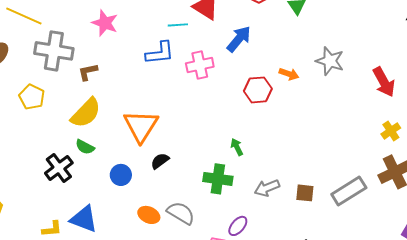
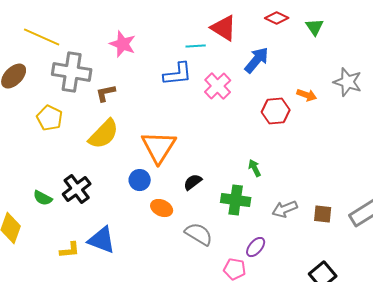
pink cross: (200, 65) -> (218, 86), turned -32
green semicircle: (85, 147) -> (43, 198), moved
black semicircle: (160, 161) -> (193, 182), moved
blue circle: (121, 175) -> (140, 180), moved
orange ellipse: (149, 215) -> (162, 208), moved

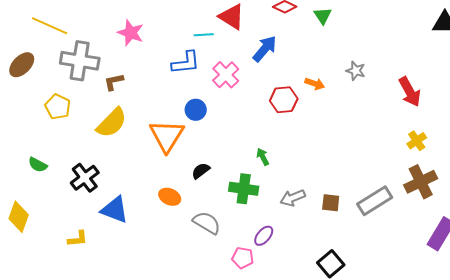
gray star: (348, 82) -> (356, 71), size x0.7
blue circle: (140, 180) -> (196, 110), moved
green semicircle: (43, 198) -> (38, 165), moved
blue triangle: (102, 240) -> (115, 210), moved

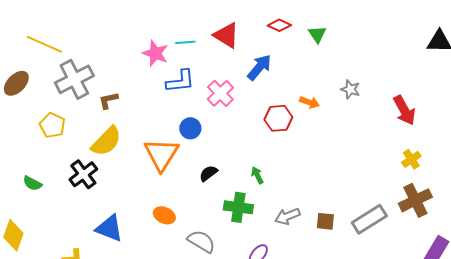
pink star: (131, 33) -> (155, 53), moved
cyan line: (204, 35) -> (185, 42), moved
gray cross: (80, 61) -> (74, 79), turned -36
black semicircle: (201, 171) -> (208, 173), moved
black cross: (85, 178) -> (83, 174), moved

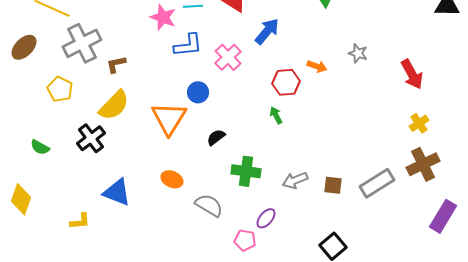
green arrow: (257, 175) -> (276, 115), moved

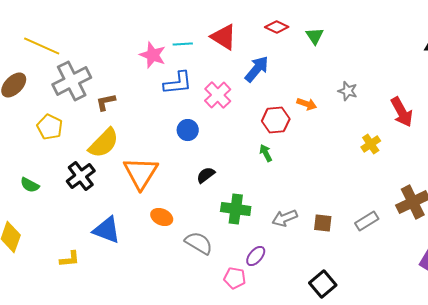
orange triangle: (169, 118) -> (141, 173), moved
yellow cross: (419, 123) -> (371, 144), moved
gray rectangle: (377, 183) -> (367, 221), size x0.7

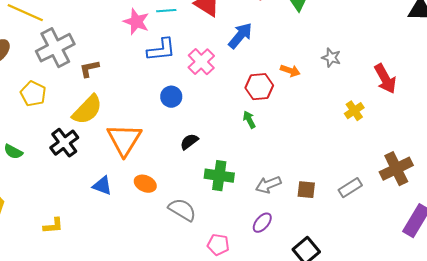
blue triangle: (107, 230) -> (102, 186), moved, size x0.7
purple ellipse: (256, 256) -> (262, 223), moved

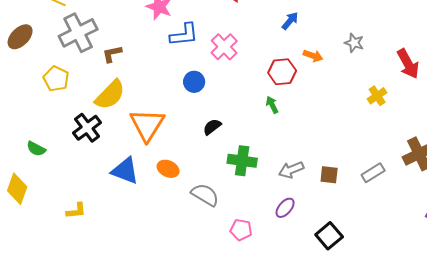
blue arrow: (240, 36) -> (290, 21), moved, size x0.7
green semicircle: (13, 152) -> (36, 149), moved
blue triangle: (102, 186) -> (125, 171), size x1.4

